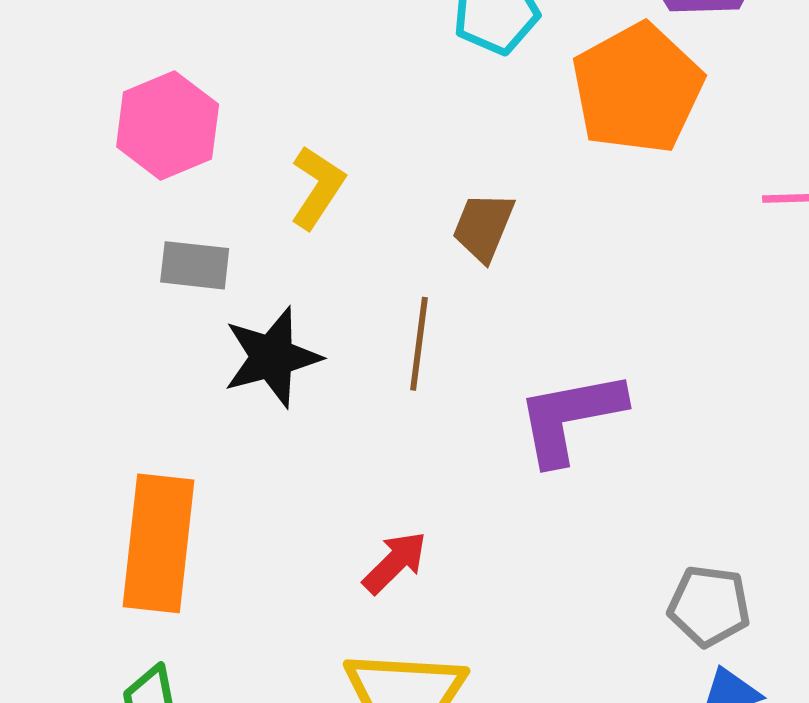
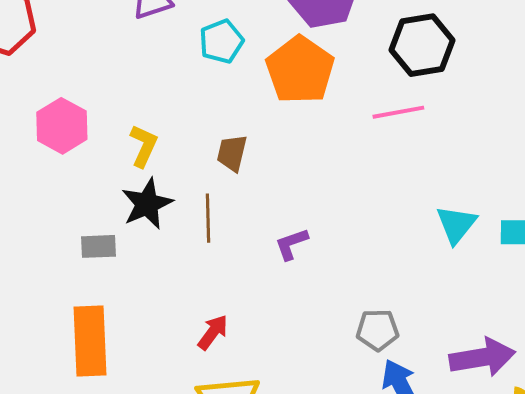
gray rectangle: (195, 265) -> (98, 246), moved
black star: (272, 357) -> (147, 204), moved
purple L-shape: (570, 417) -> (291, 244), size x0.6

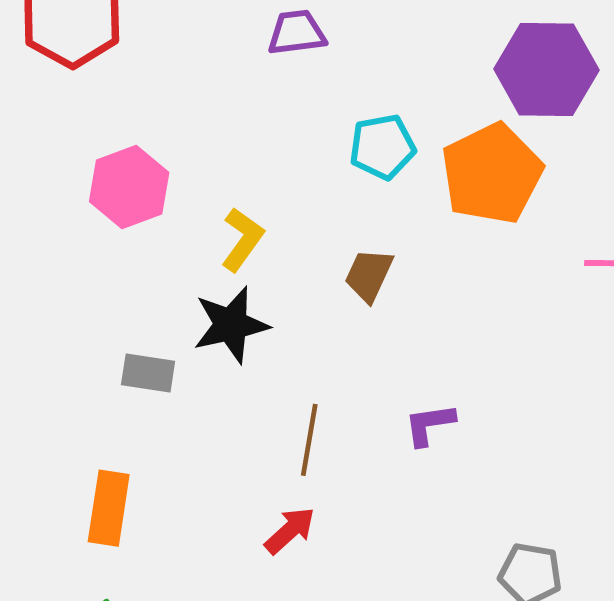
cyan pentagon: (221, 42) -> (382, 147), moved
brown line: (208, 218) -> (309, 440), moved
orange rectangle: (90, 341) -> (109, 508), size x0.7

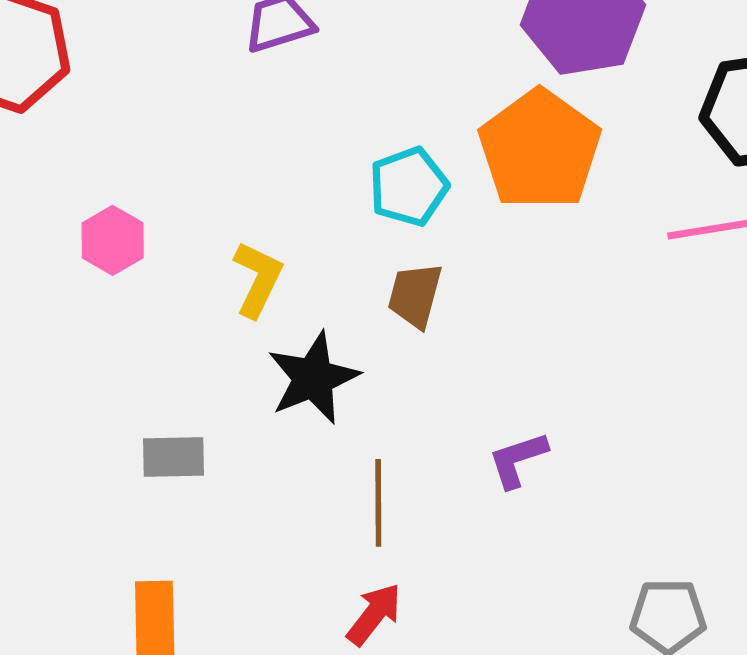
cyan pentagon: (382, 147) -> (409, 187), moved
pink hexagon: (129, 187) -> (113, 240), size x0.7
black star: (231, 325) -> (313, 378), moved

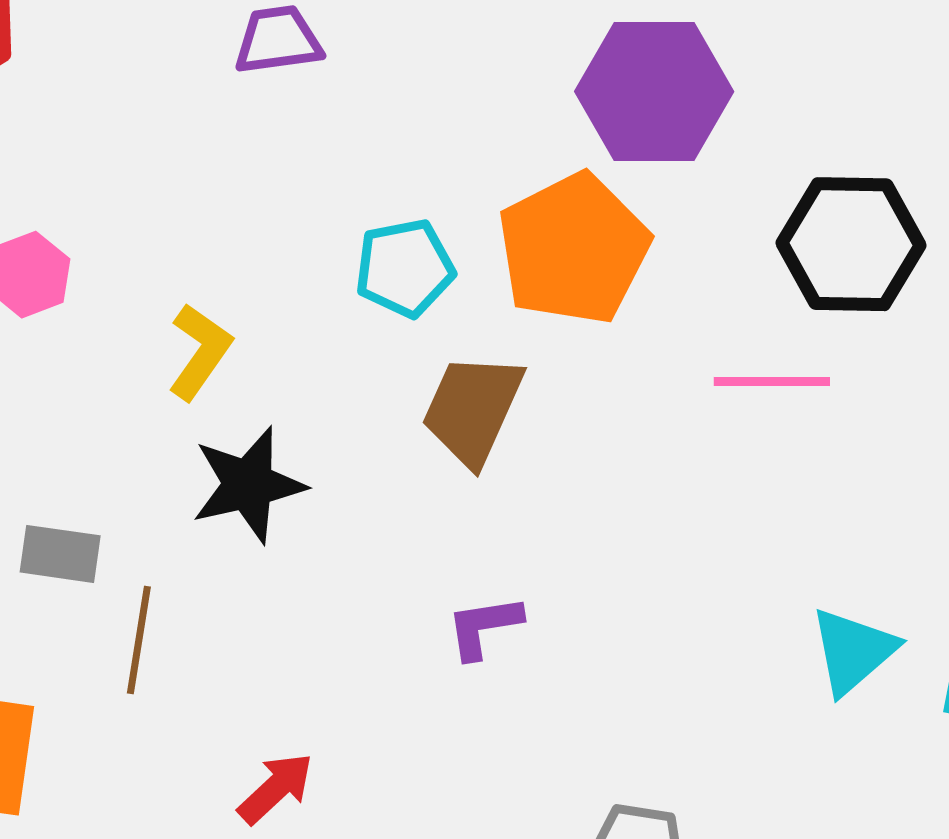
brown trapezoid: (415, 295) -> (473, 409), moved, size x1.4
brown line: (378, 503) -> (139, 640), moved

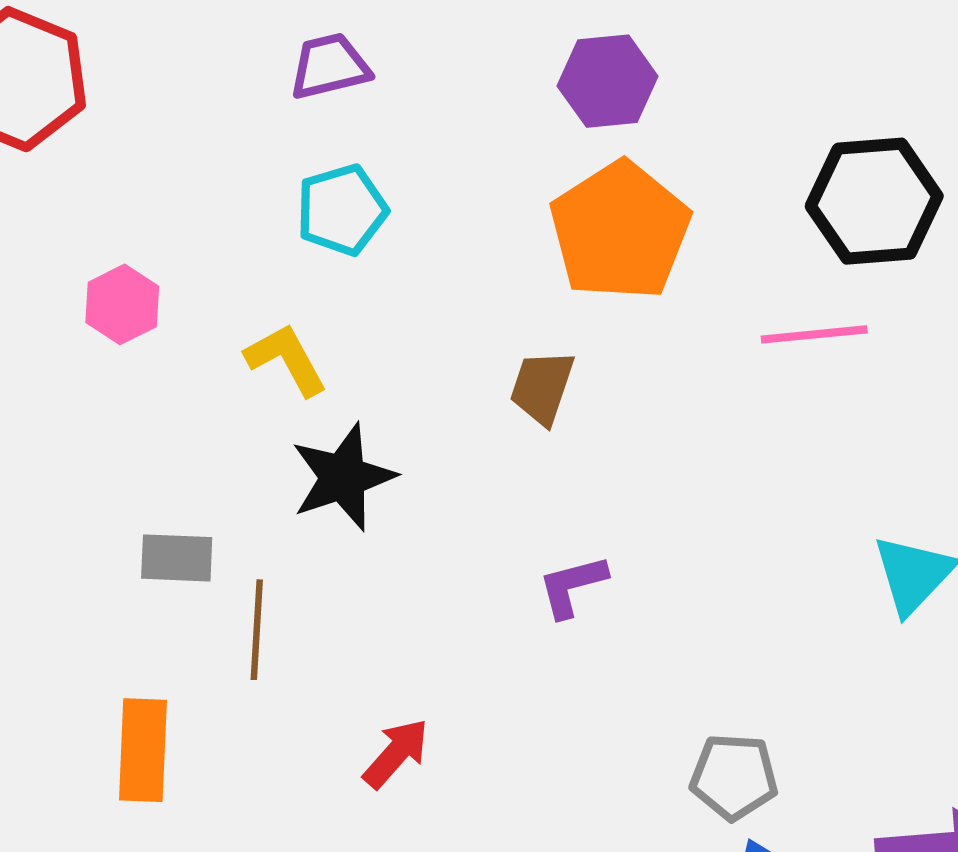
purple hexagon: (654, 92) -> (608, 81), moved, size x0.7
cyan pentagon: (405, 268) -> (342, 210), moved
yellow L-shape: (200, 352) -> (286, 359), turned -58
brown trapezoid: (473, 409) -> (542, 387), size x0.7

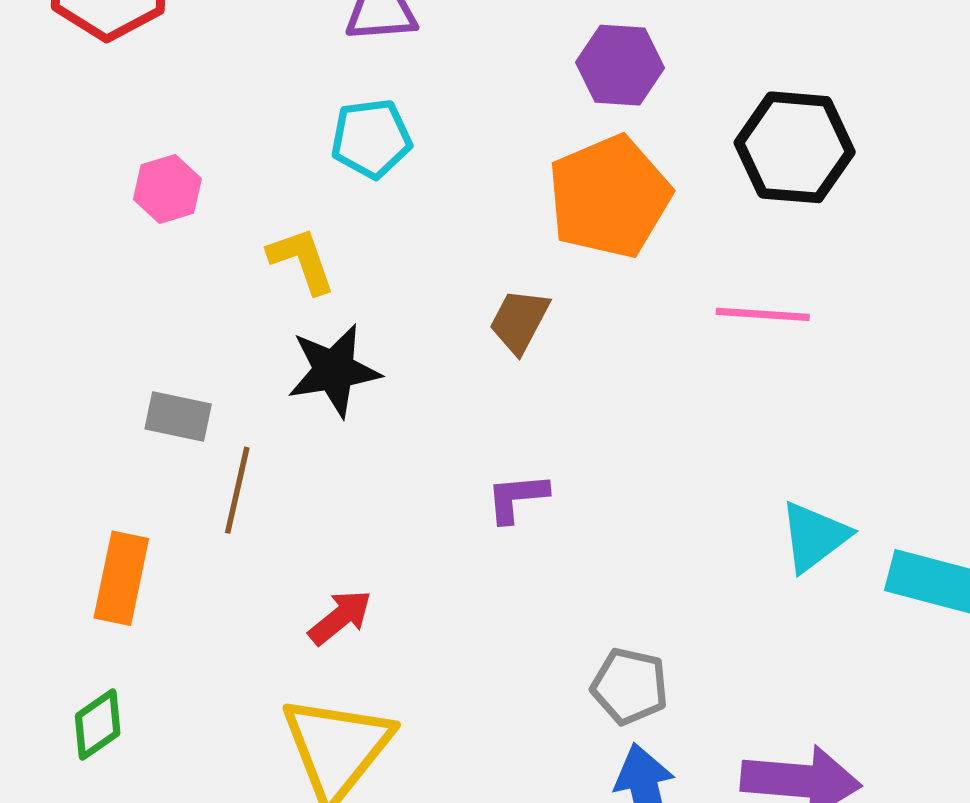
black hexagon: (874, 201) -> (795, 147), moved

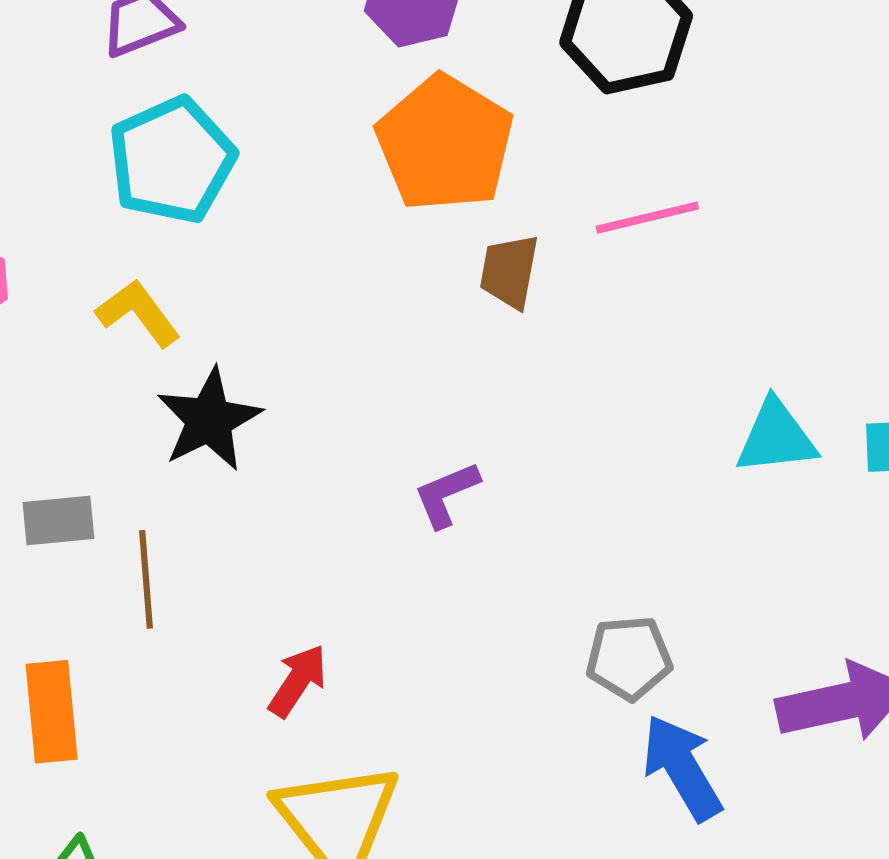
cyan pentagon: (371, 139) -> (172, 160), size x1.4
brown trapezoid: (519, 321) -> (509, 271), moved
cyan triangle: (814, 536) -> (776, 437), turned 48

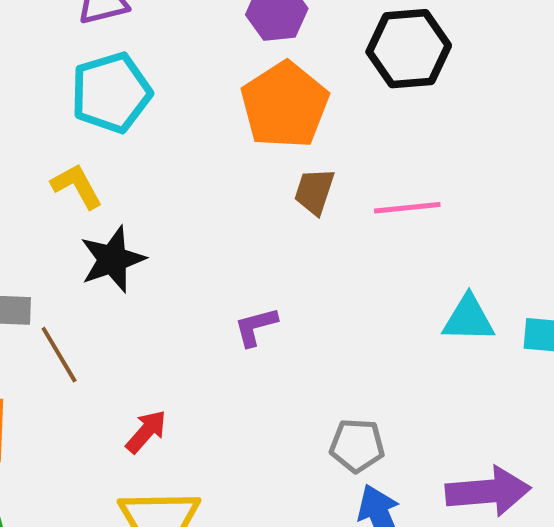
pink line: (647, 218) -> (407, 208), moved
brown line: (146, 579) -> (59, 355), turned -34

